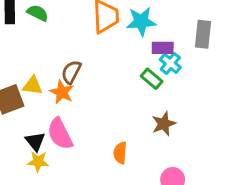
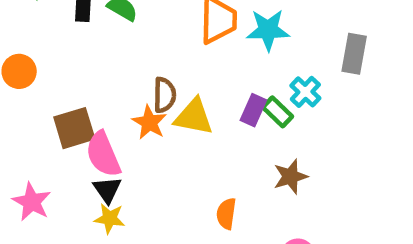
purple rectangle: (163, 48) -> (253, 110), moved, turned -70
brown semicircle: (71, 72) -> (165, 95), turned 150
yellow triangle: (32, 86) -> (194, 117), moved, size x1.4
pink semicircle: (60, 134) -> (103, 154), moved

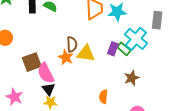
cyan cross: (305, 92) -> (136, 39), size x1.6

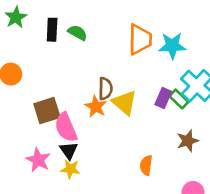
yellow triangle: (86, 53) -> (124, 103), turned 30
pink star: (14, 97) -> (38, 160), moved

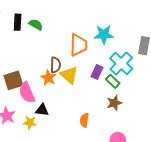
orange trapezoid: (140, 39) -> (78, 45), moved
green rectangle: (179, 99) -> (113, 81), moved
black triangle: (69, 150) -> (42, 110), moved, turned -48

